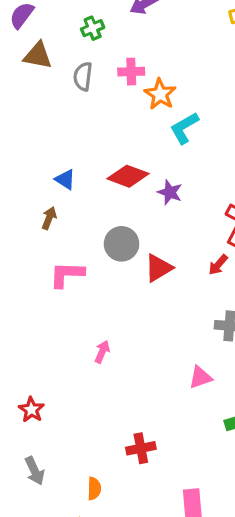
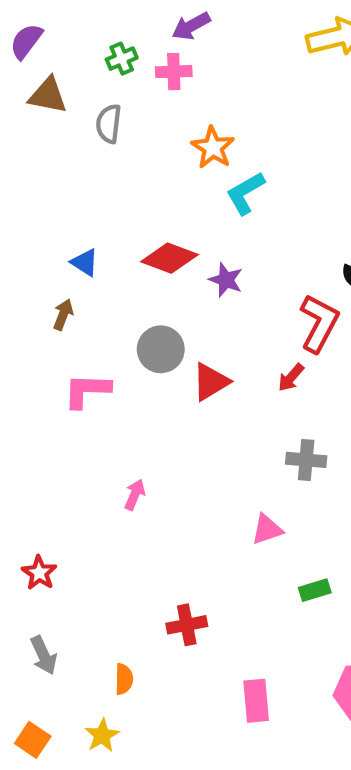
pink cross: (131, 72) -> (174, 72), moved

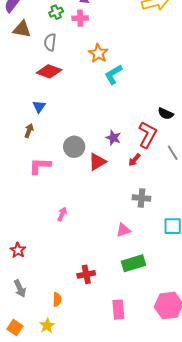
red diamond: (169, 258) -> (49, 71), moved
blue triangle: (85, 263) -> (39, 107), turned 32
purple star: (226, 280) -> (113, 138), moved
green rectangle: (315, 590) -> (133, 263), moved, size x1.6

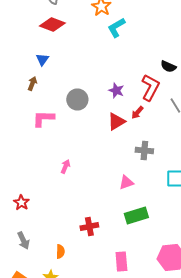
red triangle: (97, 162) -> (116, 122), moved

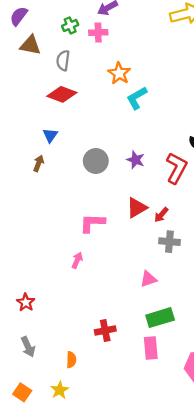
purple star: (116, 90) -> (136, 160), moved
gray circle: (77, 100) -> (96, 161), moved
red arrow: (137, 112) -> (161, 215), moved
pink L-shape: (43, 118) -> (92, 223), moved
pink rectangle: (121, 262) -> (151, 348), moved

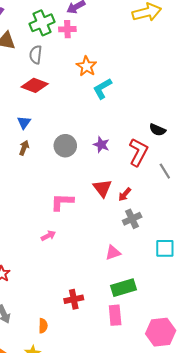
green cross: (70, 25) -> (42, 23), size x1.6
brown arrow: (39, 163) -> (24, 148), moved
red triangle: (137, 208) -> (102, 188), turned -36
gray cross: (169, 242) -> (132, 219), turned -30
pink arrow: (77, 260) -> (48, 236), turned 40

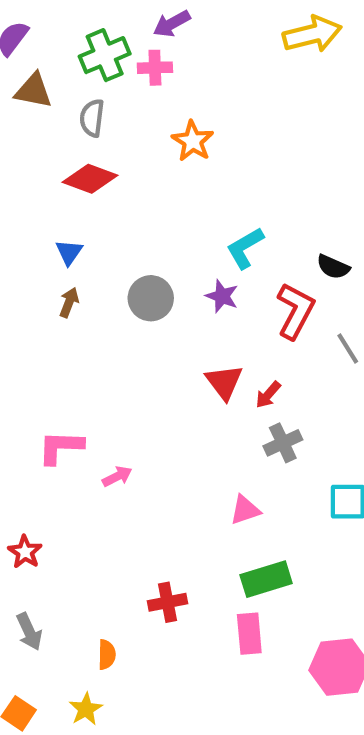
cyan L-shape: (102, 89) -> (245, 248), moved
pink L-shape: (62, 202) -> (61, 447), moved

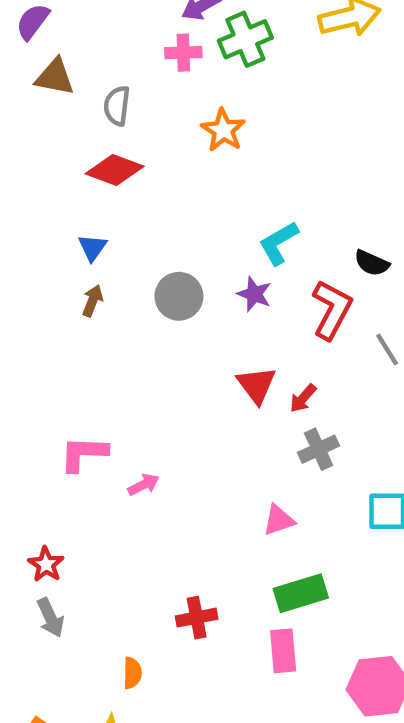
green cross: (105, 55) -> (245, 39), moved
gray arrow: (29, 632) -> (50, 618), moved

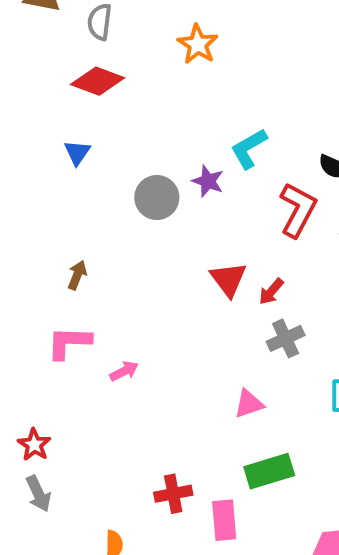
purple star: (254, 294) -> (208, 181), moved
brown arrow: (92, 301) -> (77, 275), moved
pink rectangle: (283, 651) -> (224, 520), moved

